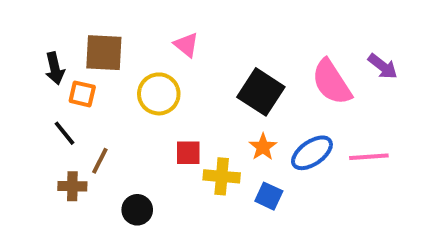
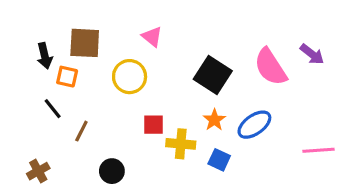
pink line: (369, 157) -> (318, 150), moved
brown cross: (72, 186) -> (38, 171), moved, turned -30

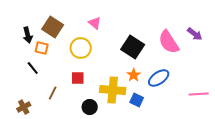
brown square: (85, 43) -> (53, 27), turned 30
red square: (154, 125) -> (78, 78), moved
brown line: (81, 131) -> (53, 93), moved
yellow cross: (181, 144) -> (113, 90), size x1.4
black circle: (112, 171) -> (90, 107), moved

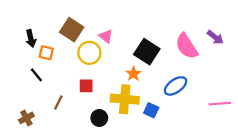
pink triangle: (95, 23) -> (106, 36), moved
brown square: (53, 27) -> (72, 30), moved
orange star: (134, 75) -> (134, 74), moved

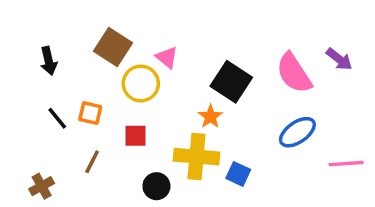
orange square: (46, 53) -> (90, 113), moved
blue ellipse: (176, 86) -> (297, 132), moved

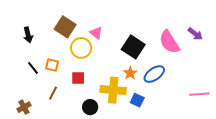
orange star: (210, 117) -> (130, 73), moved
blue ellipse: (297, 132) -> (154, 74), moved

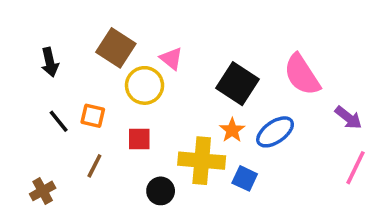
purple arrow: (195, 34) -> (348, 118), moved
pink line: (199, 94) -> (356, 168), turned -60

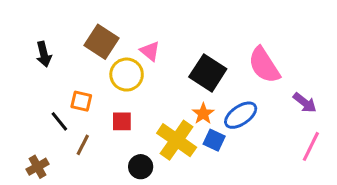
black line: (59, 121) -> (59, 121), moved
yellow cross: (202, 161) -> (177, 140), turned 30
blue square: (245, 178) -> (214, 140), moved

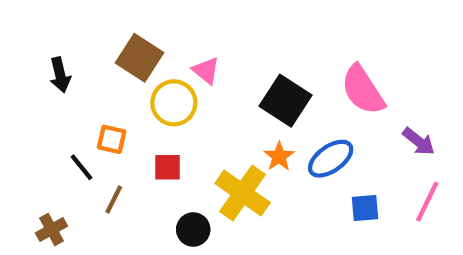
blue square: (214, 140) -> (365, 208), moved, turned -30

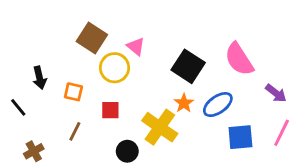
black arrow: (60, 75) -> (39, 78), moved
black line: (82, 167) -> (18, 107), moved
blue square: (365, 208) -> (240, 137), size x1.4

